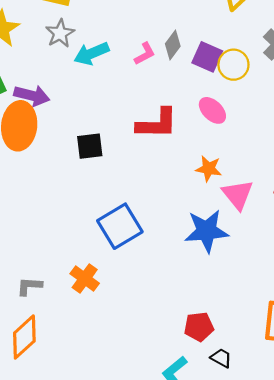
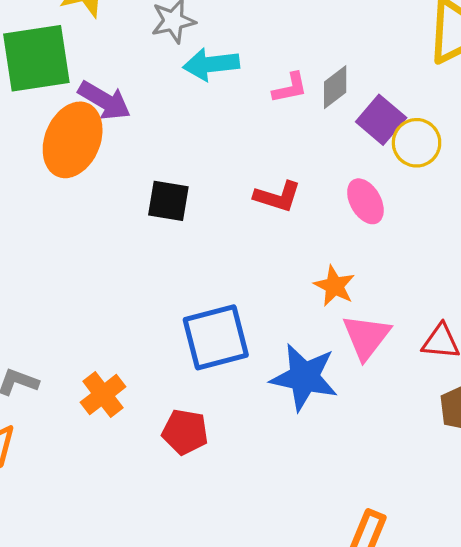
red L-shape: (157, 124) -> (277, 197), size x0.7
blue square: (120, 226) -> (216, 337), moved
red pentagon: (199, 327) -> (185, 432), moved

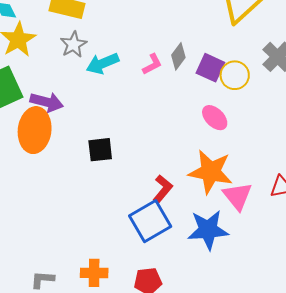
red L-shape: (277, 197) -> (163, 189), moved, turned -52
orange star: (334, 286) -> (211, 172), size x1.8
orange cross: (103, 395) -> (94, 273), turned -36

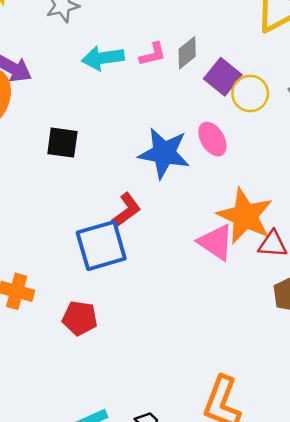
cyan arrow: (103, 63) -> (103, 58), moved
orange star: (211, 172) -> (245, 216), moved
pink triangle: (237, 196) -> (216, 242), turned -32
blue star: (208, 230) -> (164, 153), moved

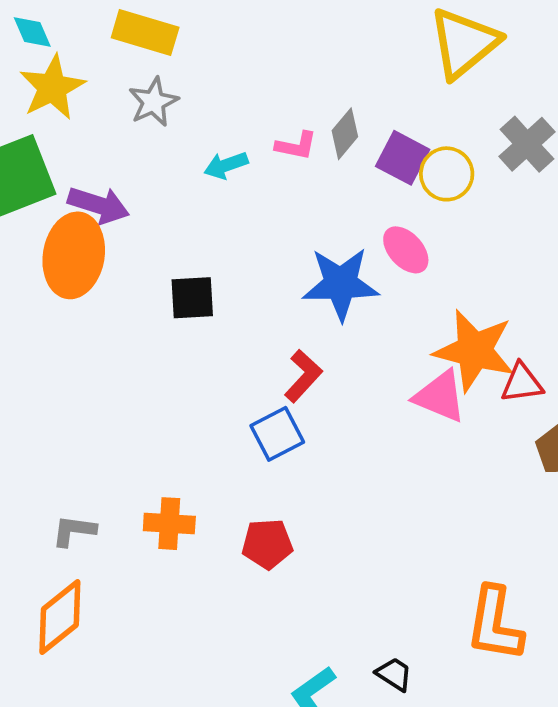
pink L-shape: (153, 54) -> (296, 146), turned 36
cyan arrow: (103, 58) -> (226, 165), size x0.7
blue square: (101, 246) -> (277, 434), size x0.7

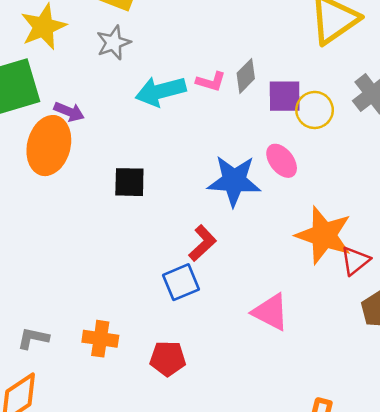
purple square: (403, 158) -> (285, 96), turned -33
cyan arrow: (226, 165) -> (161, 91), size x1.6
purple arrow: (99, 205) -> (69, 112), size x0.7
red triangle: (522, 383) -> (355, 261), turned -36
pink triangle: (440, 396) -> (271, 312), moved

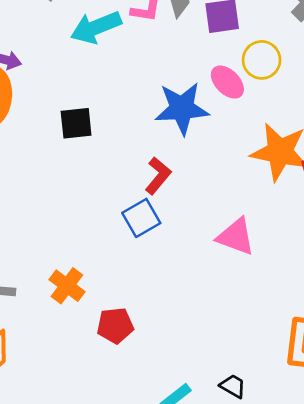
yellow circle: (315, 110) -> (262, 60), moved
orange cross: (100, 339) -> (67, 286), turned 36
red pentagon: (168, 359) -> (115, 325), moved

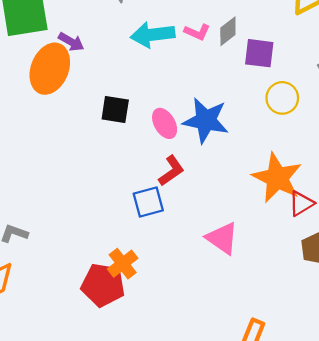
pink ellipse: (227, 82) -> (165, 123), moved
orange cross: (67, 286) -> (123, 264), moved
red pentagon: (115, 325) -> (103, 285), size x1.4

